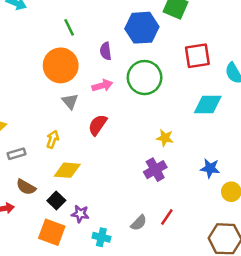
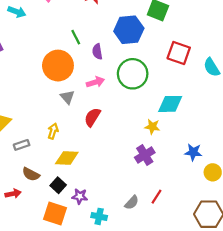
green line: (69, 27) -> (76, 37), moved
red square: (197, 56) -> (179, 53), turned 30
cyan diamond: (208, 104) -> (170, 104), moved

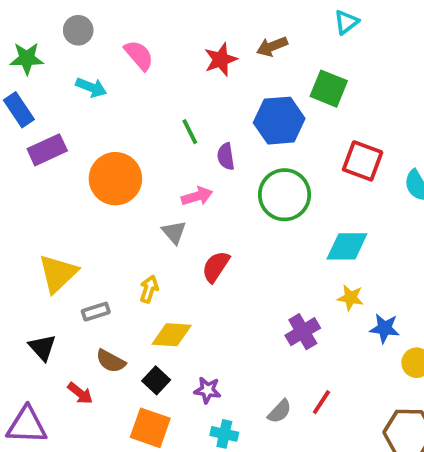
orange circle: (58, 66) -> (115, 179), moved
pink arrow: (95, 82) -> (197, 196), moved
yellow star: (152, 127) -> (350, 298), moved
red arrow: (13, 194) -> (80, 393), turned 49
purple star: (80, 196) -> (207, 390), moved

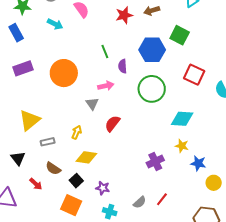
purple rectangle: (47, 150) -> (23, 68), moved

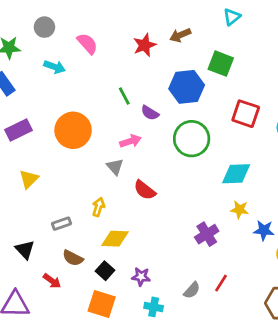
purple semicircle: (123, 66) -> (150, 113), turned -48
yellow triangle: (29, 120) -> (29, 179), moved, size x0.7
red semicircle: (112, 124) -> (145, 190), turned -84

